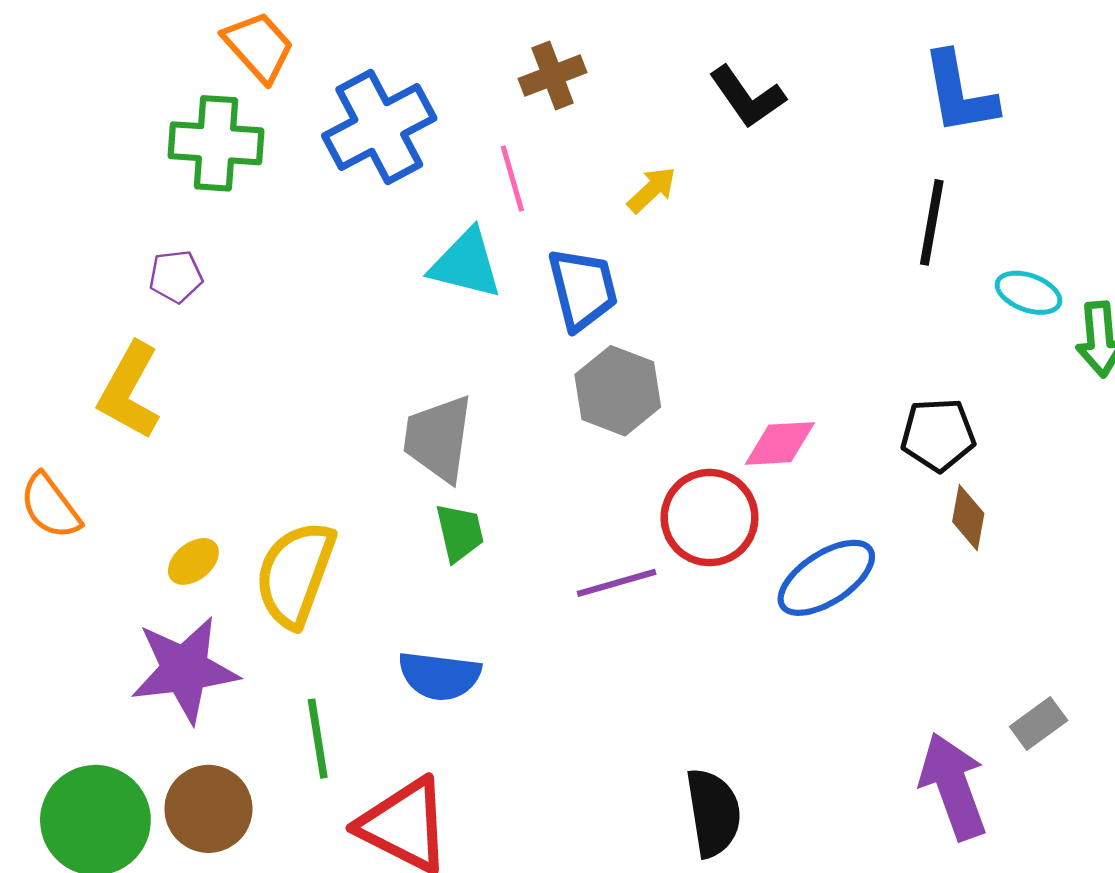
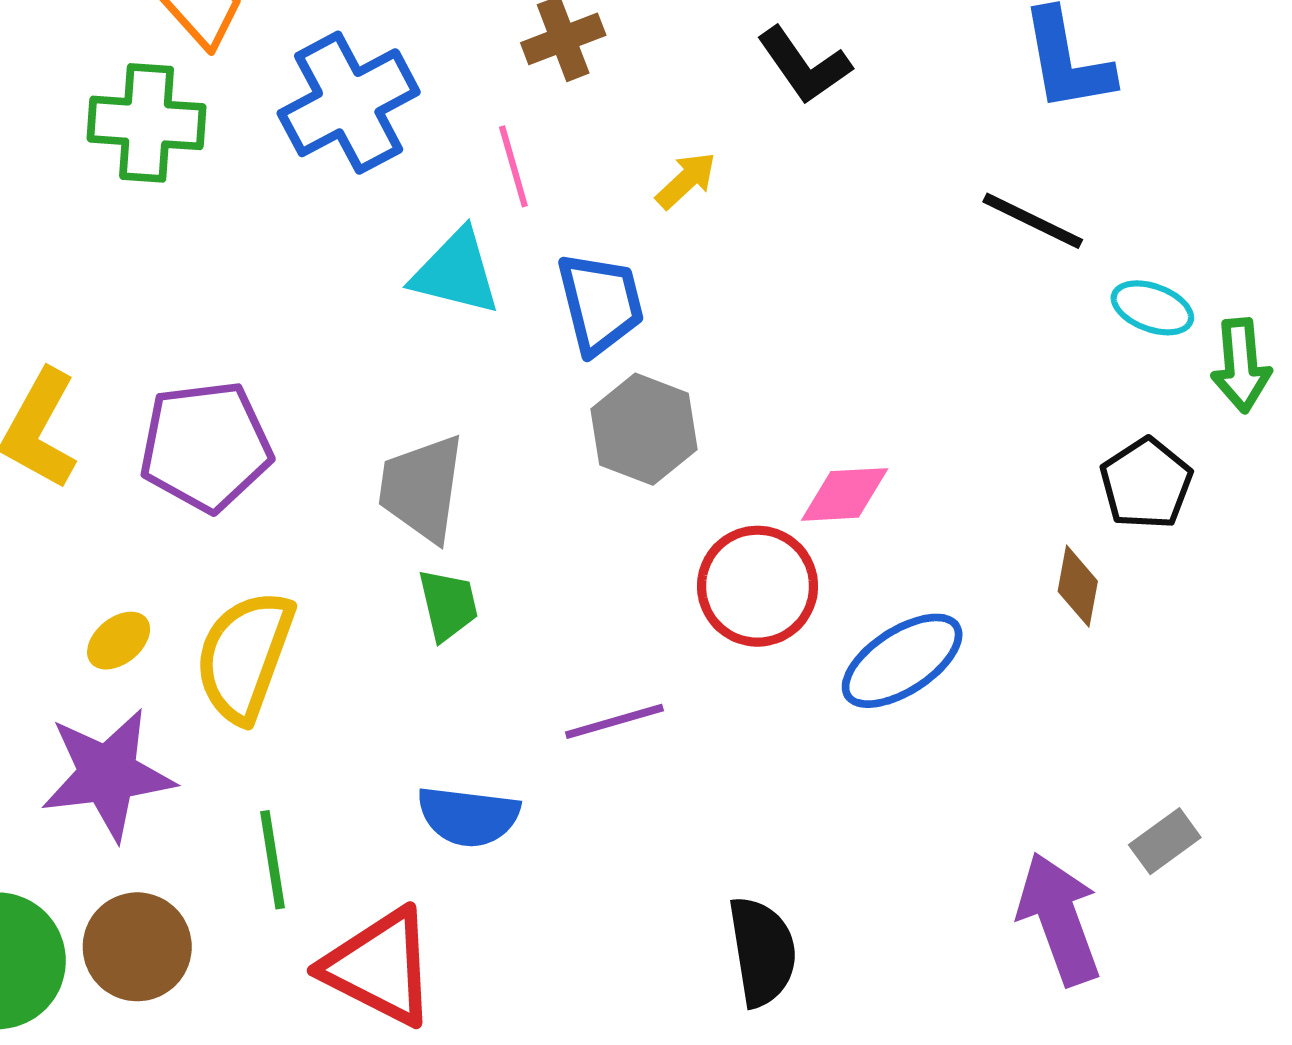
black line: (932, 222) -> (1033, 221), turned -74
purple pentagon: (176, 276) -> (206, 446), moved, size x2.0
black pentagon: (938, 435) -> (1146, 484), moved, turned -30
purple line: (617, 583) -> (614, 721), moved
blue semicircle: (440, 676) -> (468, 816), moved

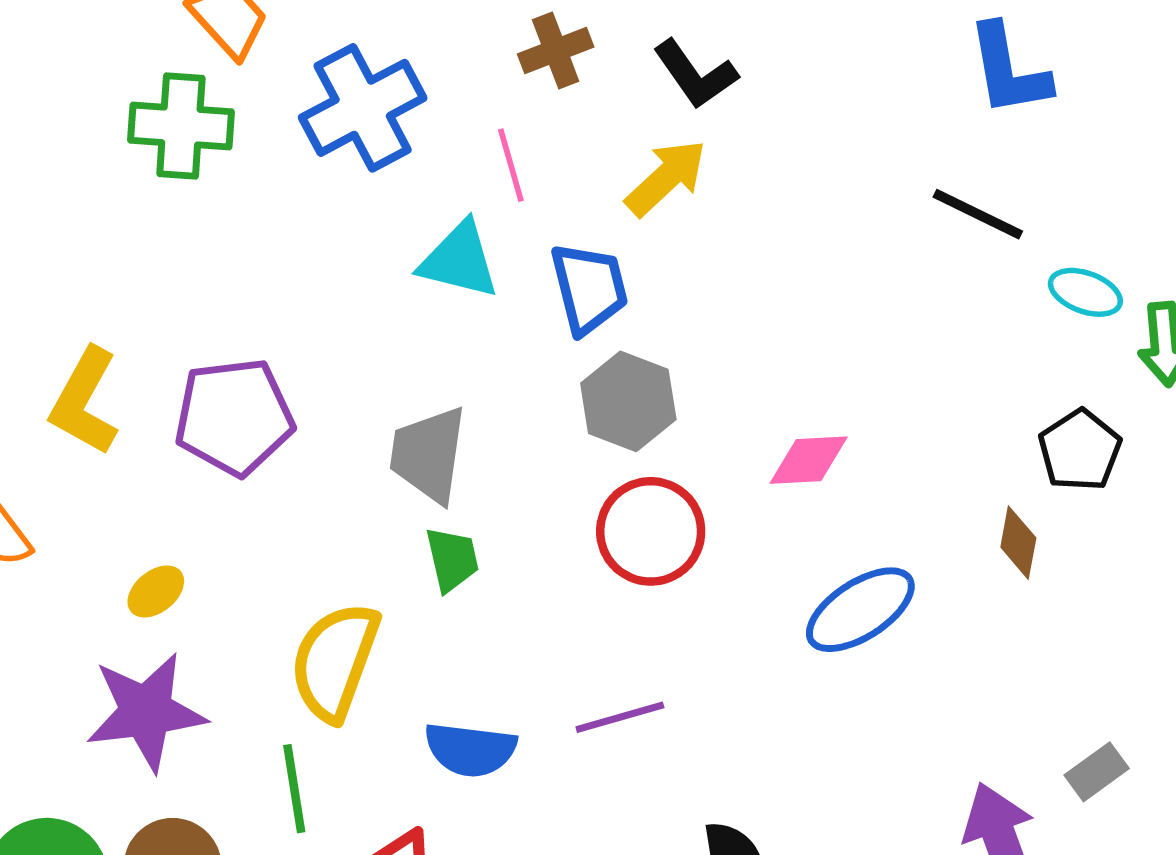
black L-shape: (804, 65) -> (695, 74), moved
yellow arrow: (686, 180) -> (666, 178), size x1.5
red circle: (758, 586) -> (651, 531), moved
yellow semicircle: (244, 656) -> (335, 661), moved
purple line: (614, 721) -> (620, 717), moved

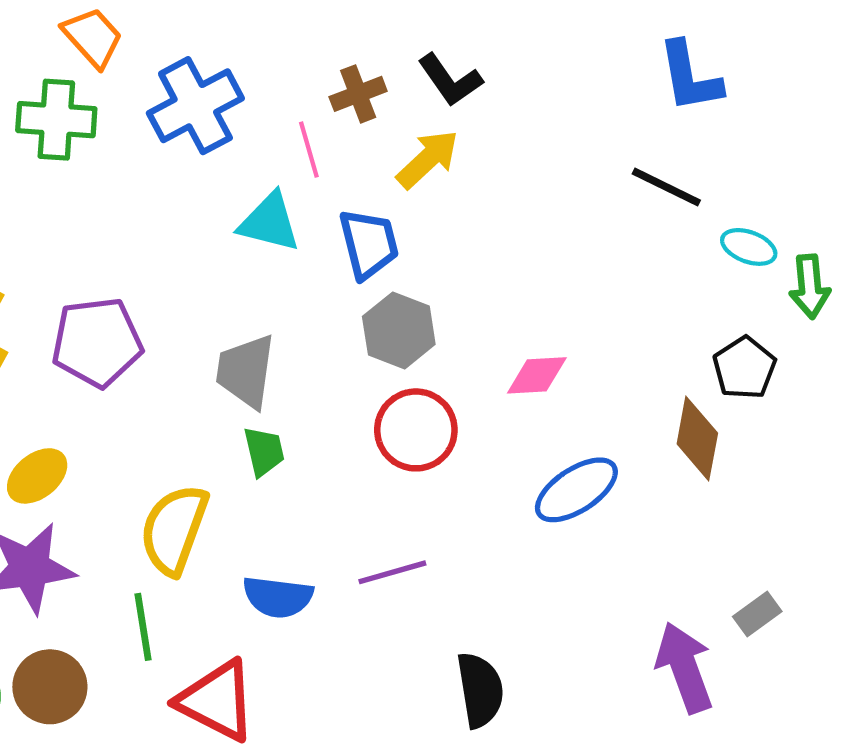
brown cross: (556, 51) -> (358, 94), moved
brown diamond: (1018, 543) -> (697, 439), size x1.5
yellow ellipse: (156, 592) -> (37, 476), size x1.4

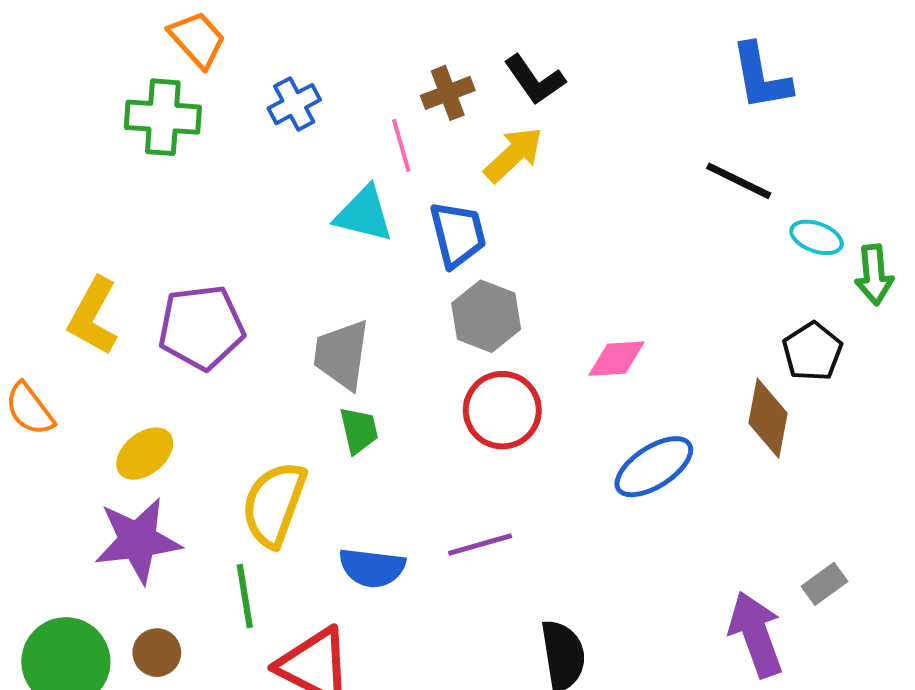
blue cross: (195, 106) -> (294, 104), size x0.6
brown circle: (50, 687) -> (157, 653), size x0.7

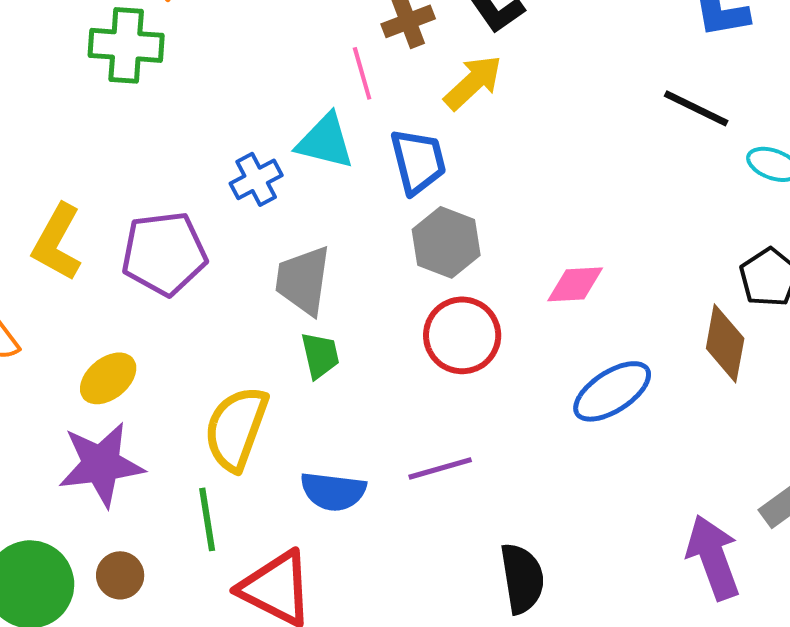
blue cross: (294, 104) -> (256, 179), moved

